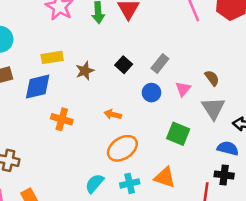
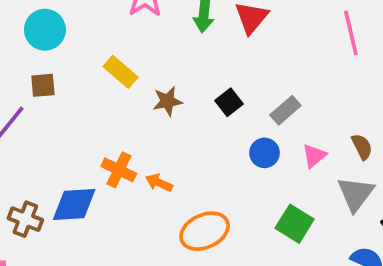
yellow rectangle: (52, 57) -> (121, 72), turned 40
blue diamond: (38, 87) -> (74, 205), moved
orange arrow: (113, 114) -> (159, 183), moved

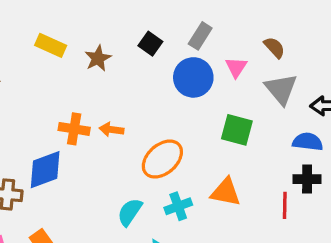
blue circle: (264, 153) -> (193, 77), size x1.5

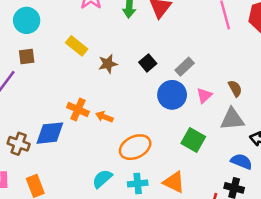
gray triangle: (281, 89) -> (232, 119), turned 50

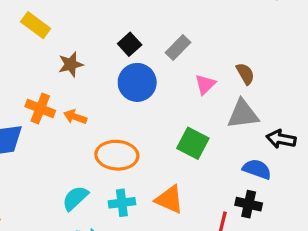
brown star: (108, 64) -> (71, 64), moved
blue circle: (172, 95) -> (137, 82), moved
orange ellipse: (135, 147) -> (117, 155), turned 32

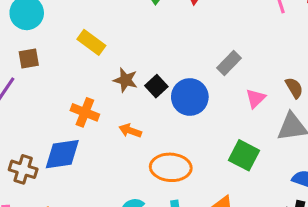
black square: (130, 44) -> (156, 86), moved
brown star: (71, 64) -> (126, 80), turned 30
orange cross: (40, 109) -> (85, 112), moved

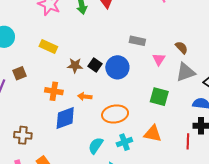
brown square: (29, 59) -> (19, 73), moved
gray rectangle: (229, 63) -> (137, 41), turned 70
blue diamond: (62, 154) -> (65, 118), moved

